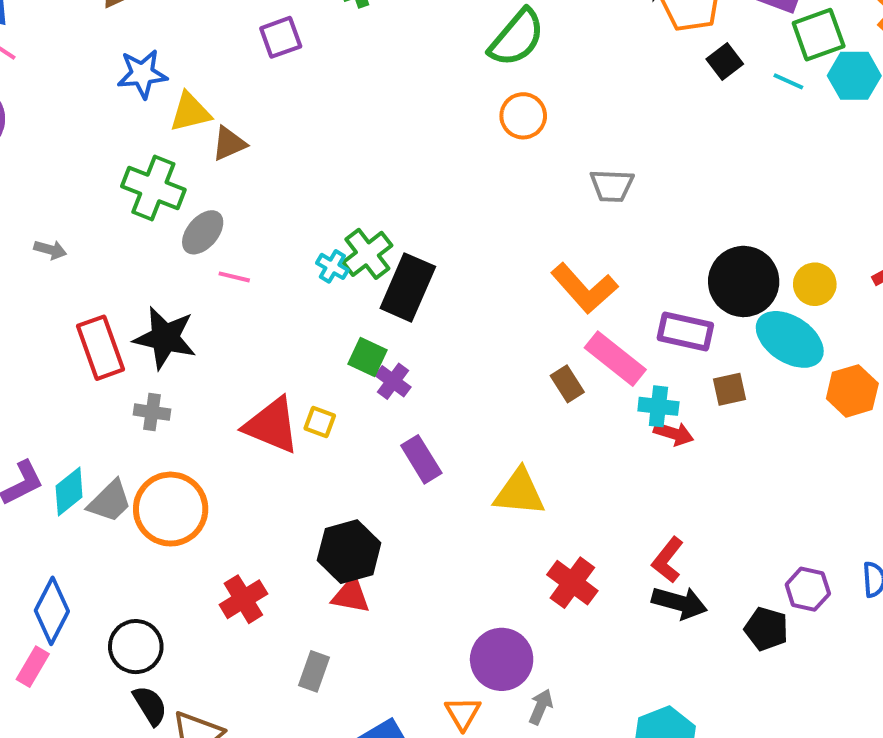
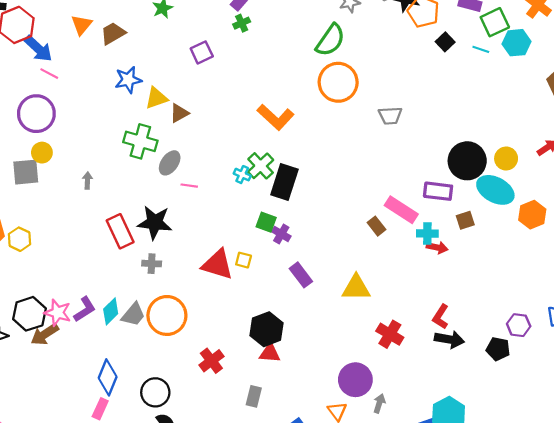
orange circle: (523, 116) -> (338, 82), size x1.6
gray arrow: (50, 250) -> (87, 181), turned -98
orange L-shape: (584, 288) -> (276, 117), moved

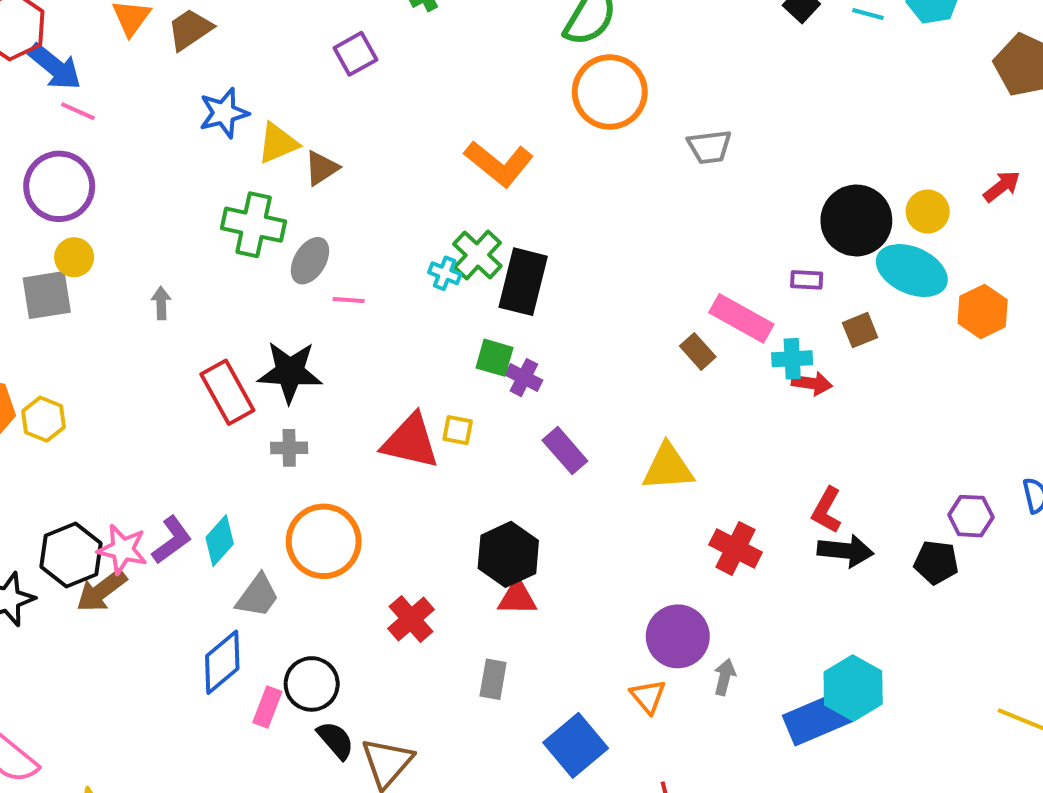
purple rectangle: (438, 191) -> (807, 280), size x0.6
gray trapezoid: (133, 315) -> (258, 596), moved
blue diamond: (108, 377) -> (222, 662), turned 32
pink rectangle: (100, 409) -> (267, 707), moved

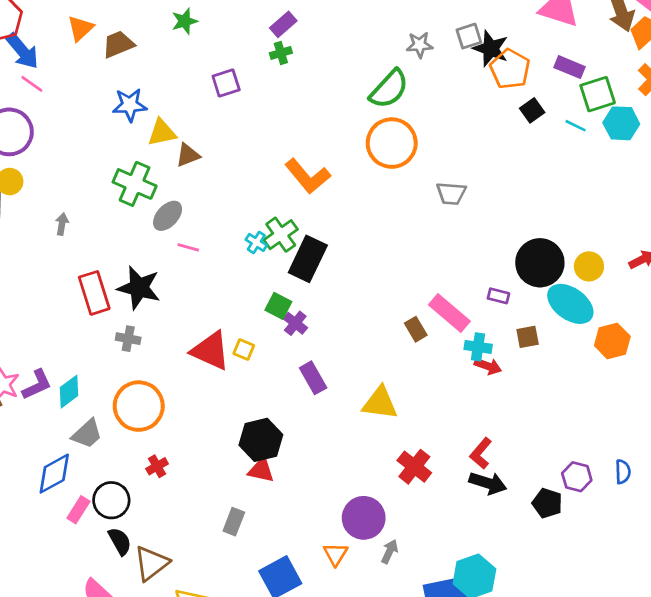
red cross: (411, 619) -> (157, 466), moved, size x0.7

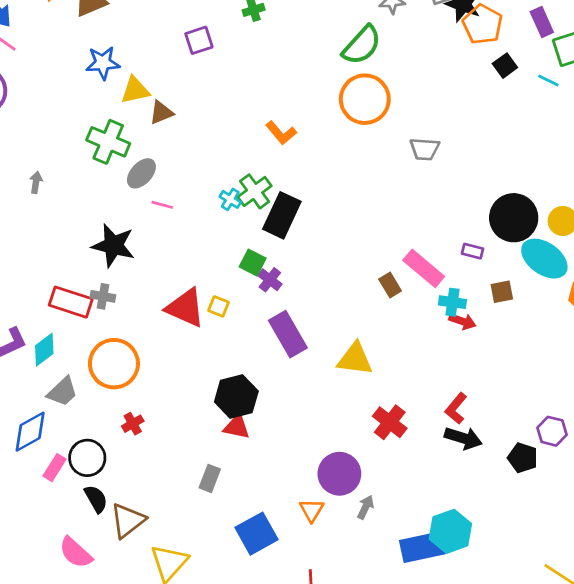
purple rectangle: (569, 67) -> (542, 22), turned 44
orange L-shape: (308, 176) -> (281, 133), size x0.7
red rectangle: (94, 293) -> (71, 302), moved, turned -54
purple rectangle: (313, 378) -> (288, 334), size x1.4

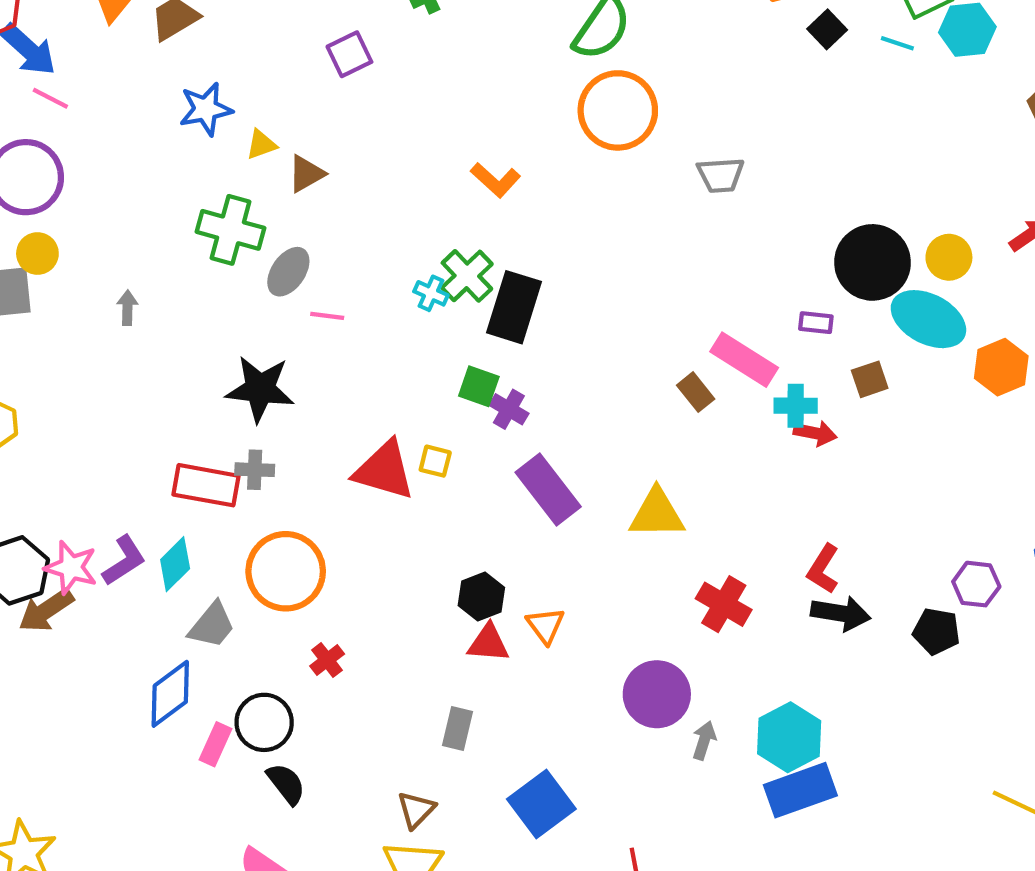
yellow triangle: (135, 90) -> (261, 145), size x0.7
black hexagon: (236, 397) -> (481, 597), size x0.7
orange triangle: (312, 510) -> (546, 625), moved
brown triangle: (128, 521) -> (416, 810), moved, size x0.7
cyan hexagon: (450, 531) -> (789, 737), moved

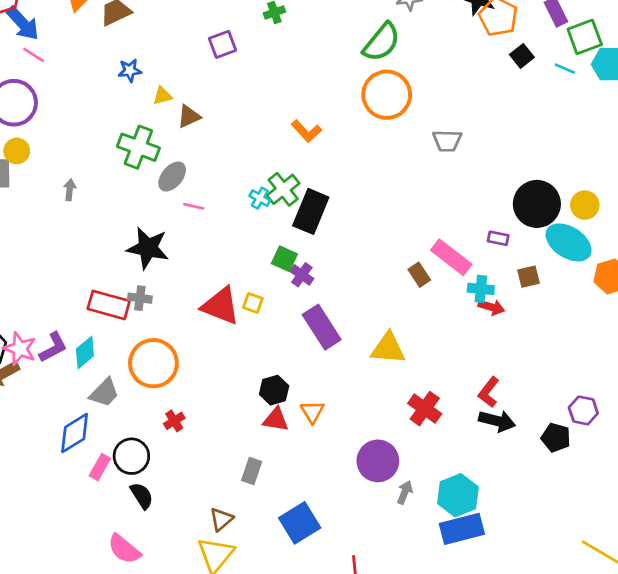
blue star: (206, 109) -> (130, 70), size x0.7

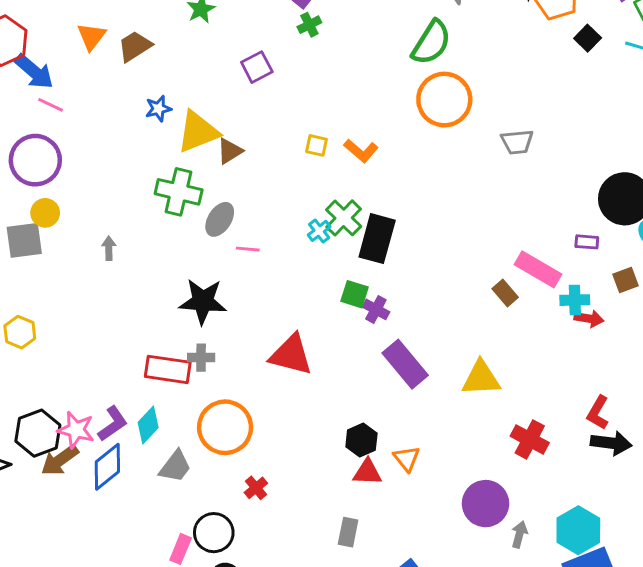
yellow triangle: (162, 96) -> (198, 132), size x2.0
cyan cross: (260, 198) -> (319, 231), turned 30
yellow square: (253, 303) -> (317, 145), moved
blue diamond: (75, 433) -> (107, 467), moved

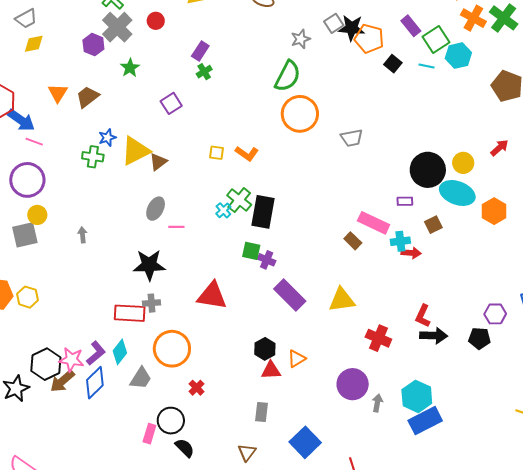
green cross: (179, 192) -> (93, 157), moved, size x0.7
orange triangle: (407, 459) -> (297, 359), turned 42

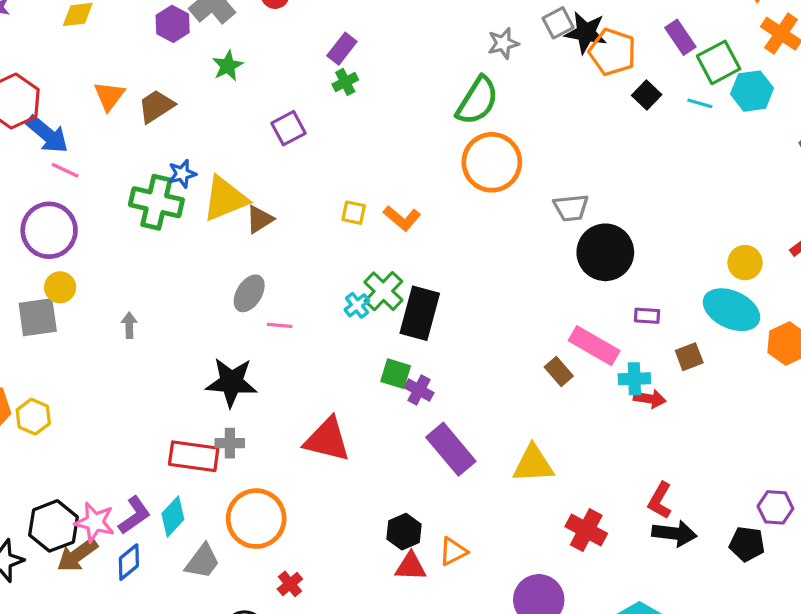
green cross: (93, 157) -> (156, 202), size x1.5
black circle: (428, 170) -> (605, 252), moved
blue diamond: (95, 383) -> (129, 562), size x0.7

